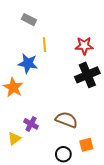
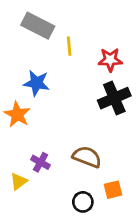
gray rectangle: (29, 20) -> (38, 26), size x1.6
yellow line: (45, 45) -> (69, 46), moved

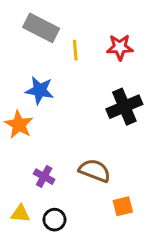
red star: (110, 60) -> (120, 47), moved
yellow triangle: (19, 181) -> (20, 214), moved, turned 42
black circle: (83, 202) -> (54, 220), moved

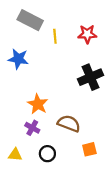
blue star: (40, 90) -> (18, 59), moved
orange star: (19, 125) -> (38, 104), moved
black circle: (54, 220) -> (47, 154), moved

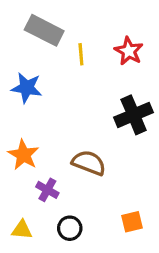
red star: (87, 34) -> (129, 51), turned 30
orange star: (38, 104) -> (23, 155), moved
brown semicircle: (69, 123) -> (89, 163), moved

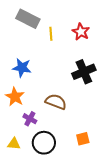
blue star: (27, 88) -> (22, 68), moved
black circle: (70, 228) -> (44, 143), size x1.5

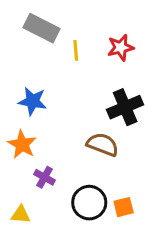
red star: (81, 32) -> (121, 47), turned 30
brown semicircle: (56, 102) -> (103, 144), moved
black circle: (44, 143) -> (89, 203), moved

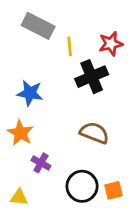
black cross: (125, 107) -> (92, 77), moved

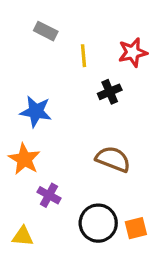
gray rectangle: (38, 26) -> (46, 31), size x0.6
black cross: (92, 77) -> (110, 92), size x0.6

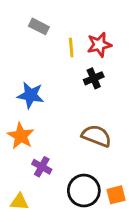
red star: (133, 52) -> (99, 45), moved

